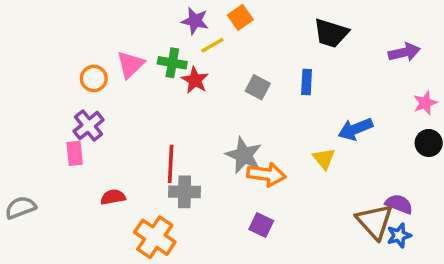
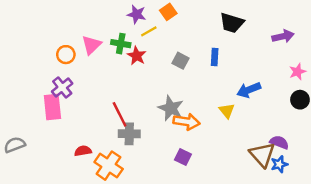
pink rectangle: (75, 153) -> (52, 107), size x1.5
red line: (171, 164) -> (120, 114), turned -30
red semicircle: (113, 197) -> (83, 151), moved

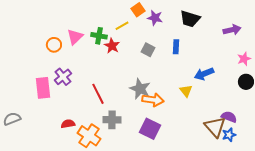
purple star: (137, 14) -> (155, 18), moved
purple cross: (62, 87) -> (63, 77), moved
gray cross: (129, 134) -> (112, 120), moved
purple square: (183, 157) -> (150, 129), size x1.5

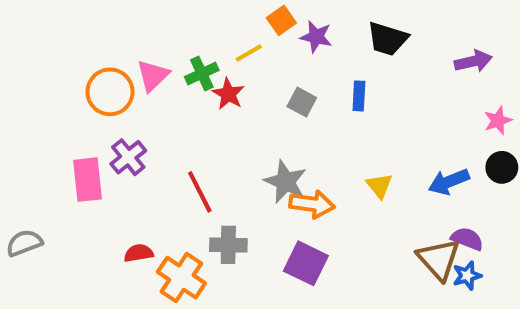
green cross: (99, 36) -> (202, 73), turned -35
orange circle: (54, 45) -> (110, 92), size x1.5
blue arrow: (204, 74) -> (449, 182), moved

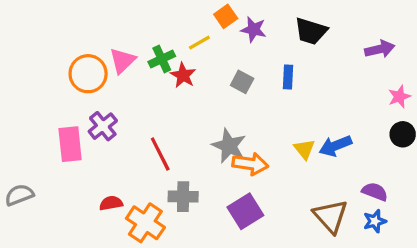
blue arrow: (449, 182) -> (335, 146), moved
brown triangle: (439, 259) -> (331, 216), moved
purple square: (306, 263) -> (245, 211), turned 32

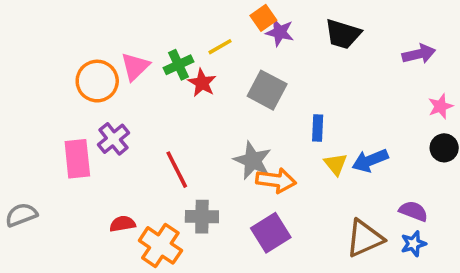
orange square: (226, 16) -> (263, 18), moved
blue rectangle: (288, 77) -> (318, 128), moved
gray square: (242, 82) -> (267, 90), size x1.5
brown triangle: (331, 216) -> (365, 238), turned 48

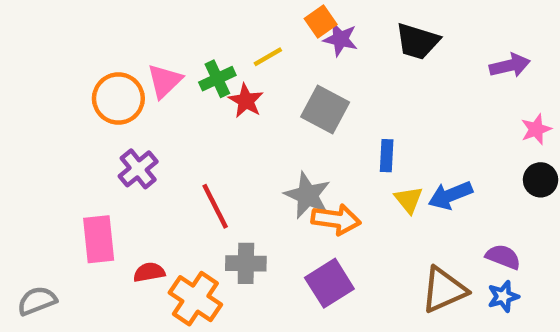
pink rectangle: (77, 159) -> (99, 239), moved
gray semicircle: (21, 215) -> (37, 301), moved

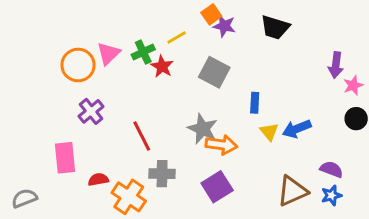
purple arrow: (510, 66) -> (336, 65), moved, turned 110

